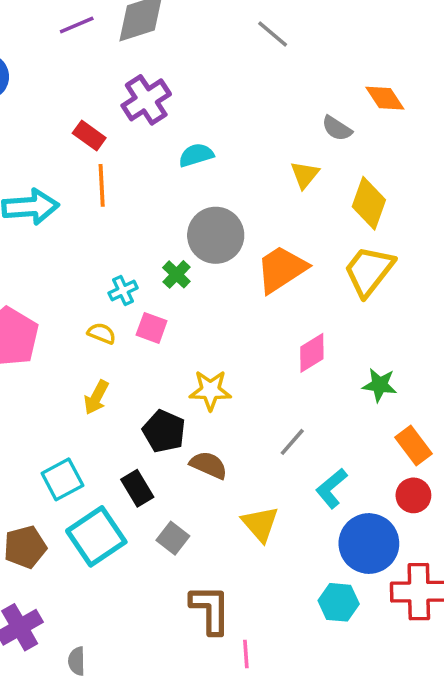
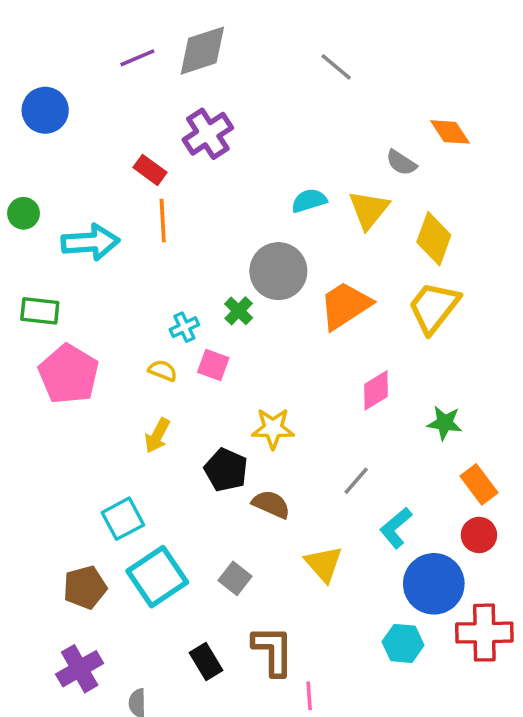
cyan semicircle: (196, 155) -> (309, 201), moved
yellow triangle: (305, 175) -> (369, 210), size x1.4
black rectangle: (137, 488) -> (206, 662), moved

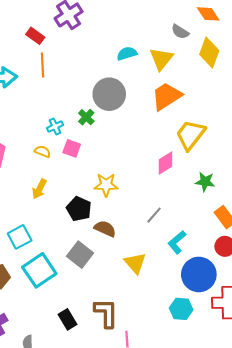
yellow diamond: (434, 239) -> (209, 52), moved
orange trapezoid: (345, 305) -> (167, 96), moved
yellow trapezoid: (434, 307) -> (190, 135), moved
gray square: (235, 578) -> (80, 255), moved, size x1.4

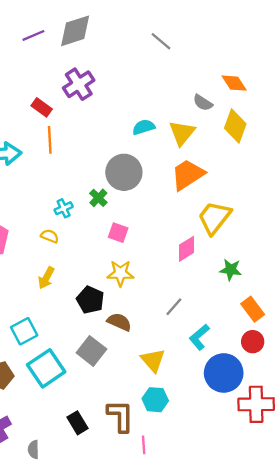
pink square: (72, 148) -> (118, 233), moved
cyan hexagon: (181, 309) -> (155, 400), moved

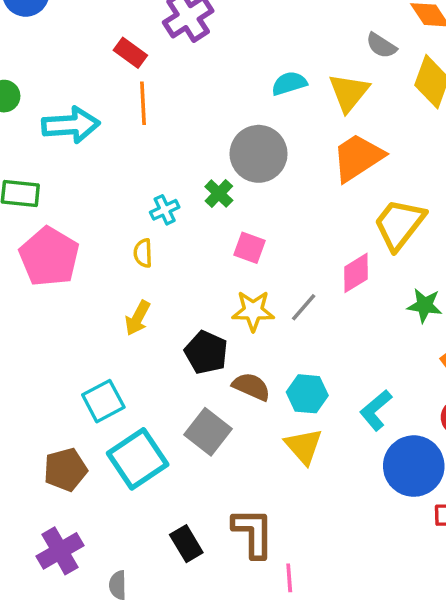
yellow semicircle: (50, 236) -> (143, 253), turned -114
gray line: (174, 307) -> (304, 307), moved
cyan hexagon: (155, 400) -> (307, 394), moved

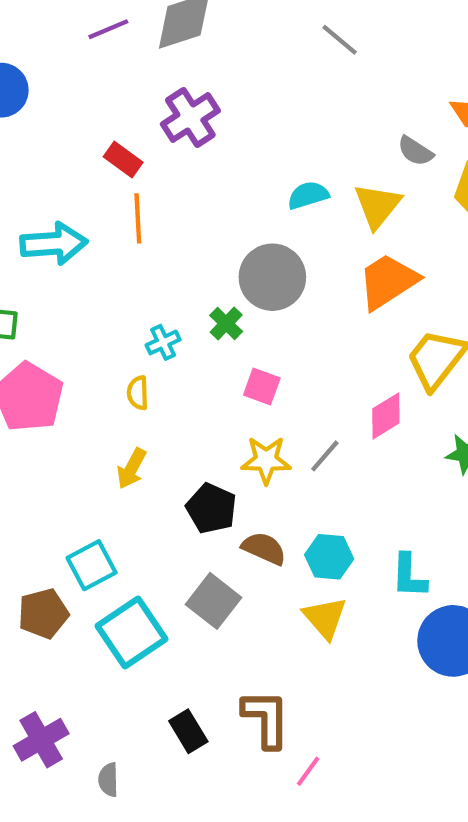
cyan L-shape: (376, 410) -> (409, 576), turned -48
brown pentagon: (65, 470) -> (43, 614), moved
pink line: (289, 578) -> (308, 771), turned 40

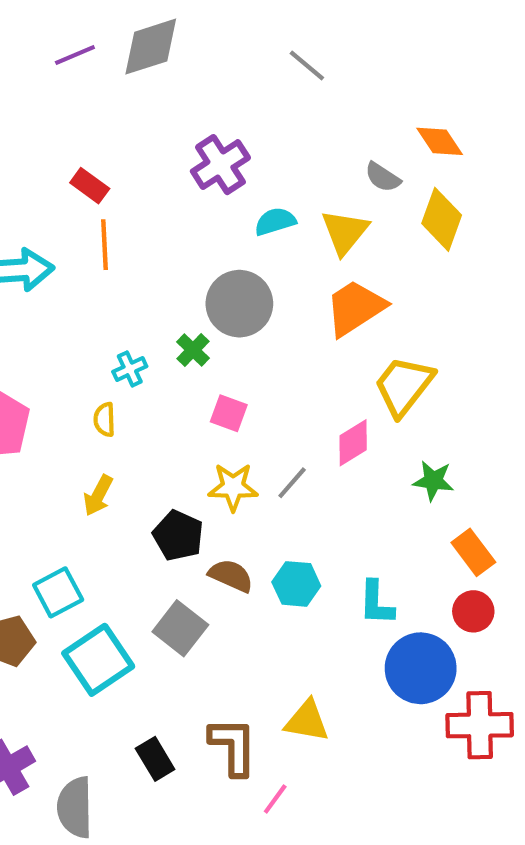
purple cross: (190, 117) -> (220, 165), moved
yellow triangle: (325, 618) -> (307, 721), moved, turned -39
gray semicircle: (108, 780) -> (75, 807), size x1.8

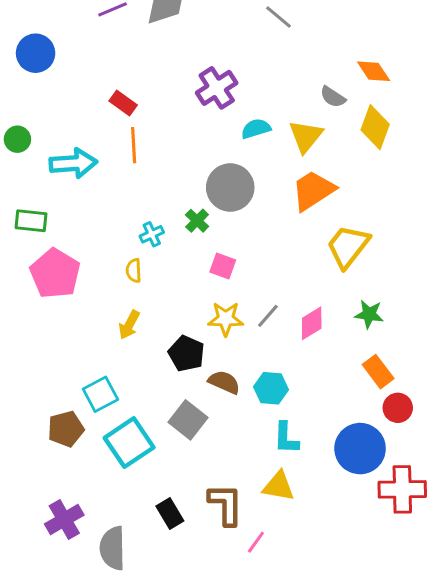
pink diamond: (353, 443) -> (312, 323), moved
orange rectangle: (473, 552) -> (378, 372), moved
cyan L-shape: (376, 603) -> (286, 438), moved

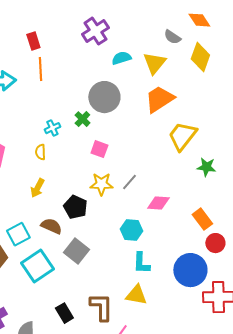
red rectangle: (123, 103) -> (33, 41), turned 36
green star: (369, 314) -> (206, 167), moved
pink diamond: (312, 323) -> (158, 203), moved, turned 35
brown semicircle: (224, 382) -> (51, 226), moved

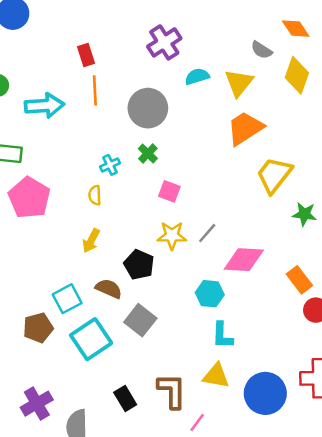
gray circle: (104, 97) -> (148, 108), moved
pink diamond: (158, 203) -> (244, 260), size x1.4
blue circle: (190, 270) -> (265, 393), moved

